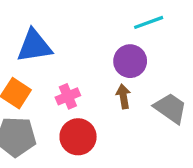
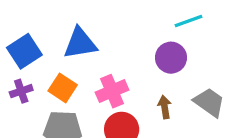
pink cross: (68, 96) -> (112, 91), size x1.4
brown arrow: (123, 96) -> (165, 107), moved

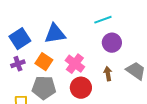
cyan line: (189, 21) -> (103, 20), moved
pink cross: (112, 91) -> (75, 64), turned -30

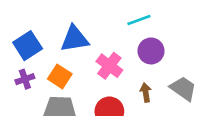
pink cross: (75, 64) -> (109, 66), moved

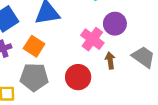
pink cross: (109, 66) -> (92, 39), moved

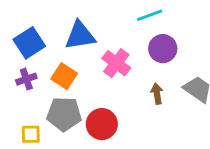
pink cross: (92, 39) -> (116, 63), moved
red circle: (78, 77) -> (102, 124), moved

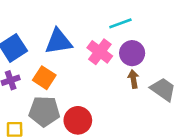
pink cross: (116, 63) -> (100, 52), moved
brown arrow: (157, 94) -> (133, 79), moved

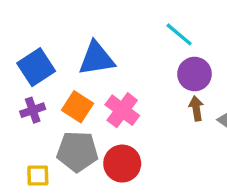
cyan line: (120, 23) -> (179, 34), turned 60
pink cross: (100, 52) -> (122, 110), moved

